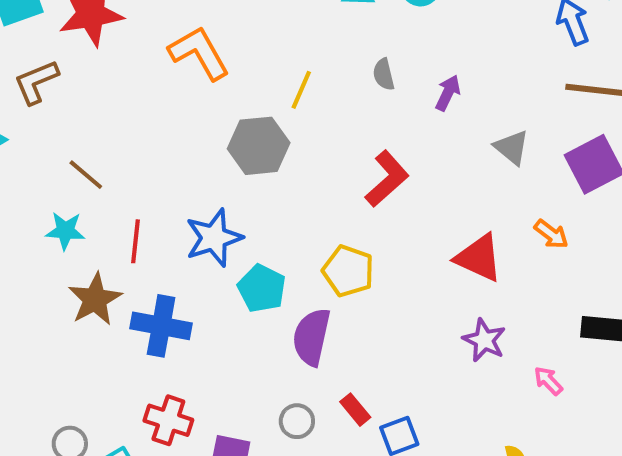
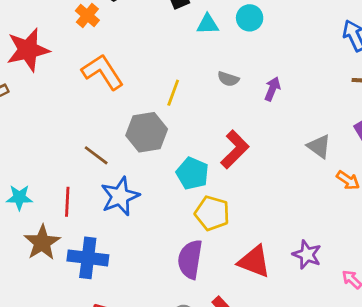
gray semicircle: (384, 74) -> (228, 79), turned -55
gray triangle: (512, 148) -> (319, 146), moved
brown line: (86, 175) -> (96, 155), moved
red triangle: (479, 258) -> (254, 261), moved
cyan pentagon: (262, 288) -> (192, 173), moved

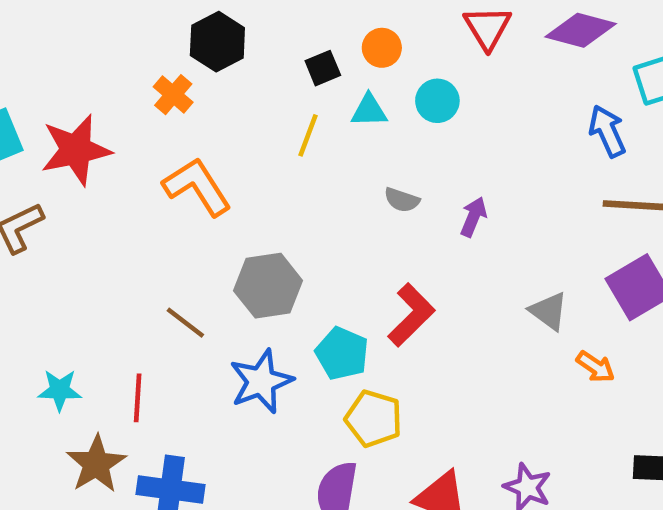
yellow line: (173, 93) -> (308, 135), moved
blue star: (120, 196) -> (261, 381), moved

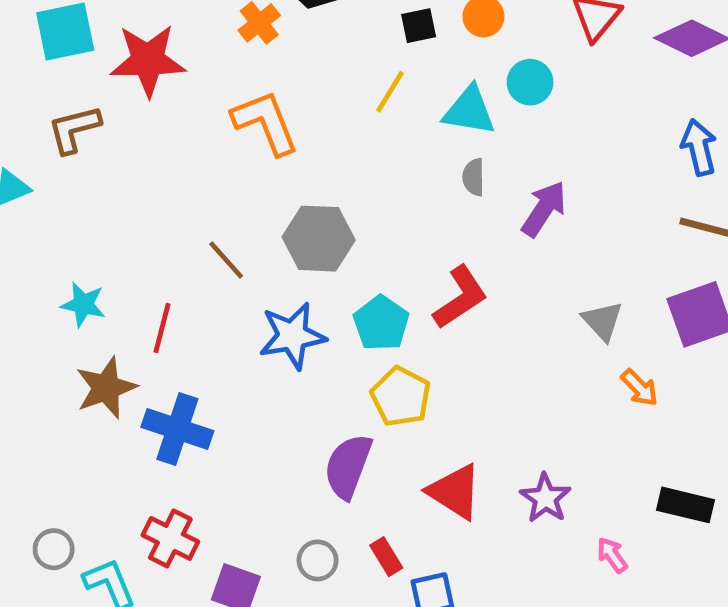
cyan triangle: (369, 110) -> (469, 111), moved, size x1.4
gray semicircle: (402, 200) -> (474, 177), turned 60
purple arrow: (474, 217) -> (544, 209), size x1.4

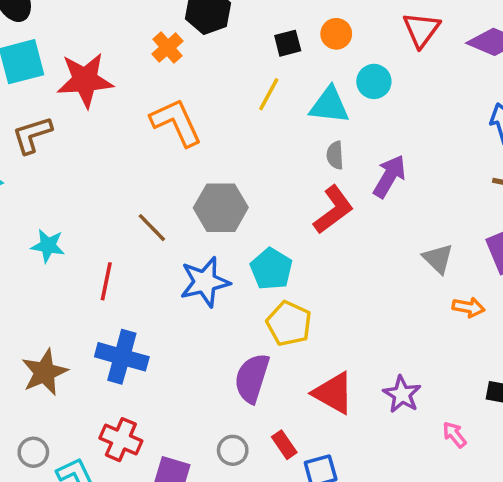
red L-shape: (460, 297) -> (333, 210), moved
cyan star: (83, 304) -> (48, 246), moved
brown star: (106, 388) -> (45, 372), moved
orange arrow: (640, 388) -> (468, 307), turned -32

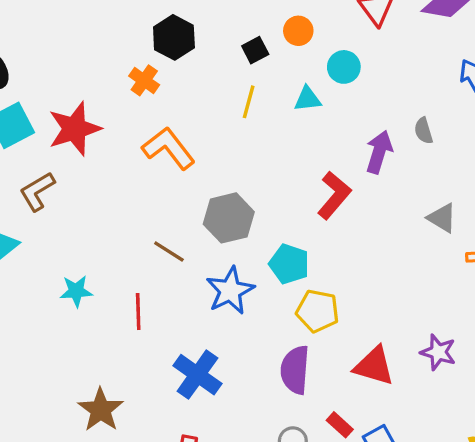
cyan triangle: (329, 105) -> (308, 99), size x0.7
gray semicircle: (335, 155) -> (424, 131), moved
blue cross: (122, 357) -> (197, 375), moved, turned 33

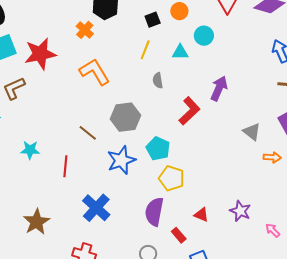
gray semicircle: (424, 131) -> (158, 81), moved
red triangle: (374, 366) -> (201, 215), size x0.6
red rectangle: (340, 425) -> (179, 235), moved

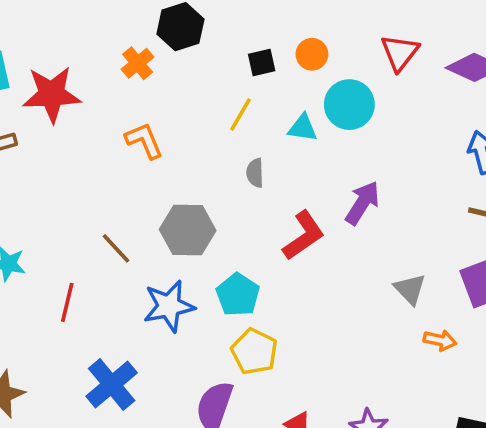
cyan circle: (204, 36) -> (349, 105), size x1.4
orange L-shape: (95, 72) -> (144, 141), size x0.7

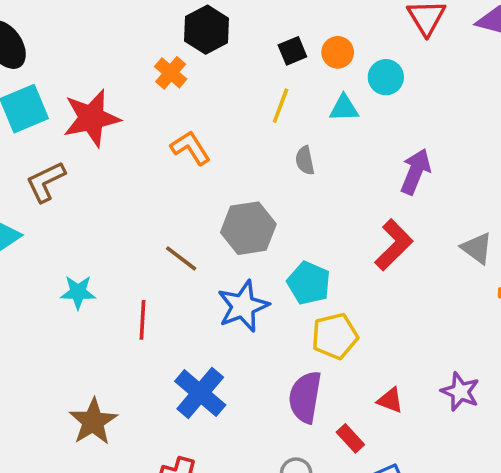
orange circle: (312, 54) -> (338, 52), moved
cyan circle: (349, 105) -> (386, 77), size x0.7
red L-shape: (304, 236) -> (394, 245), moved
yellow pentagon: (254, 351) -> (335, 336), turned -30

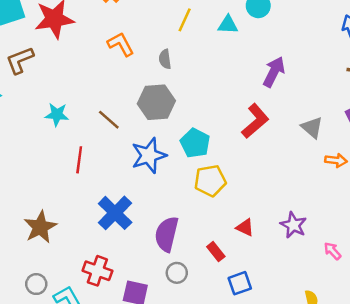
gray semicircle: (305, 160) -> (165, 59), moved
cyan star: (78, 292) -> (57, 115), moved
purple semicircle: (305, 397) -> (167, 234), moved

